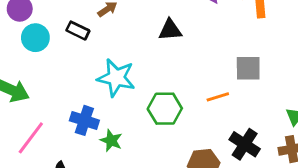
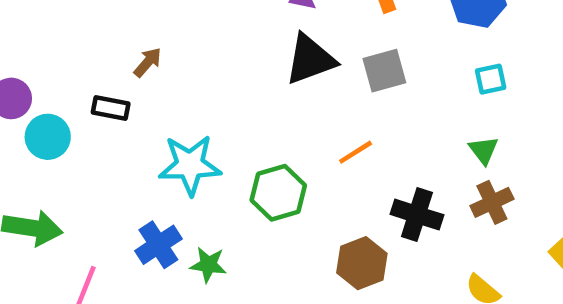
black triangle: (170, 30) -> (310, 59), moved, size x1.4
gray square: (248, 68) -> (384, 71), moved
blue cross: (84, 120) -> (158, 245), turned -36

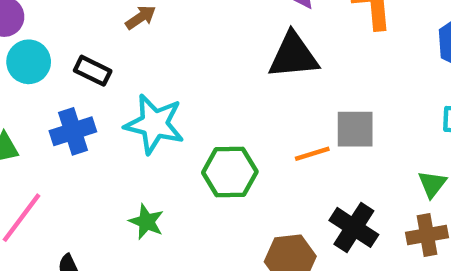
gray square: (384, 71) -> (355, 129), moved
black rectangle: (111, 108) -> (93, 71), moved
blue cross: (158, 245) -> (73, 131), moved

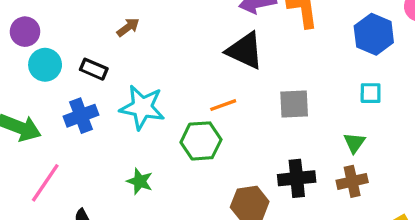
black triangle: (293, 56) -> (245, 51), turned 33
orange line: (312, 154) -> (223, 105), moved
black cross: (354, 227) -> (297, 178), turned -36

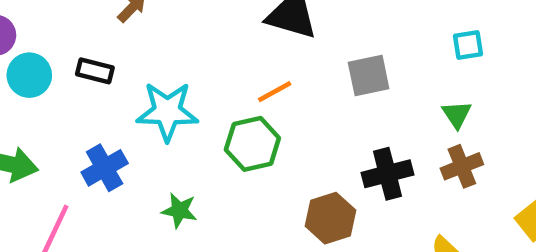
blue cross: (81, 116) -> (105, 168), moved

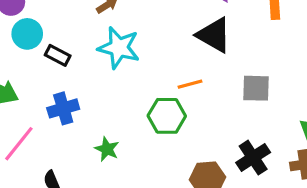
black rectangle: (95, 71) -> (58, 55), moved
cyan star: (167, 111) -> (119, 48), moved
black cross: (387, 174) -> (253, 158), turned -32

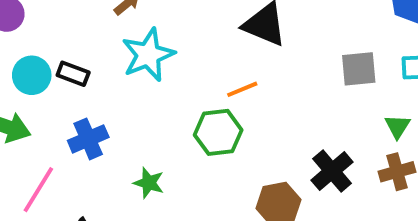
cyan circle: (27, 34) -> (32, 75), moved
cyan star: (119, 48) -> (148, 55), turned -30
gray square: (256, 88) -> (359, 69), moved

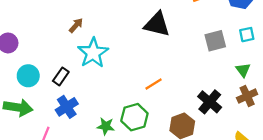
black rectangle: (73, 74) -> (61, 76), moved, turned -66
orange line: (242, 89) -> (154, 84), moved
green hexagon: (218, 132) -> (134, 117), moved

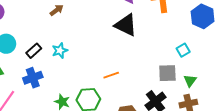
cyan square: (247, 35) -> (183, 50), moved, turned -32
gray square: (215, 41) -> (167, 73), moved
cyan star: (93, 53) -> (60, 50), moved, size x0.6

